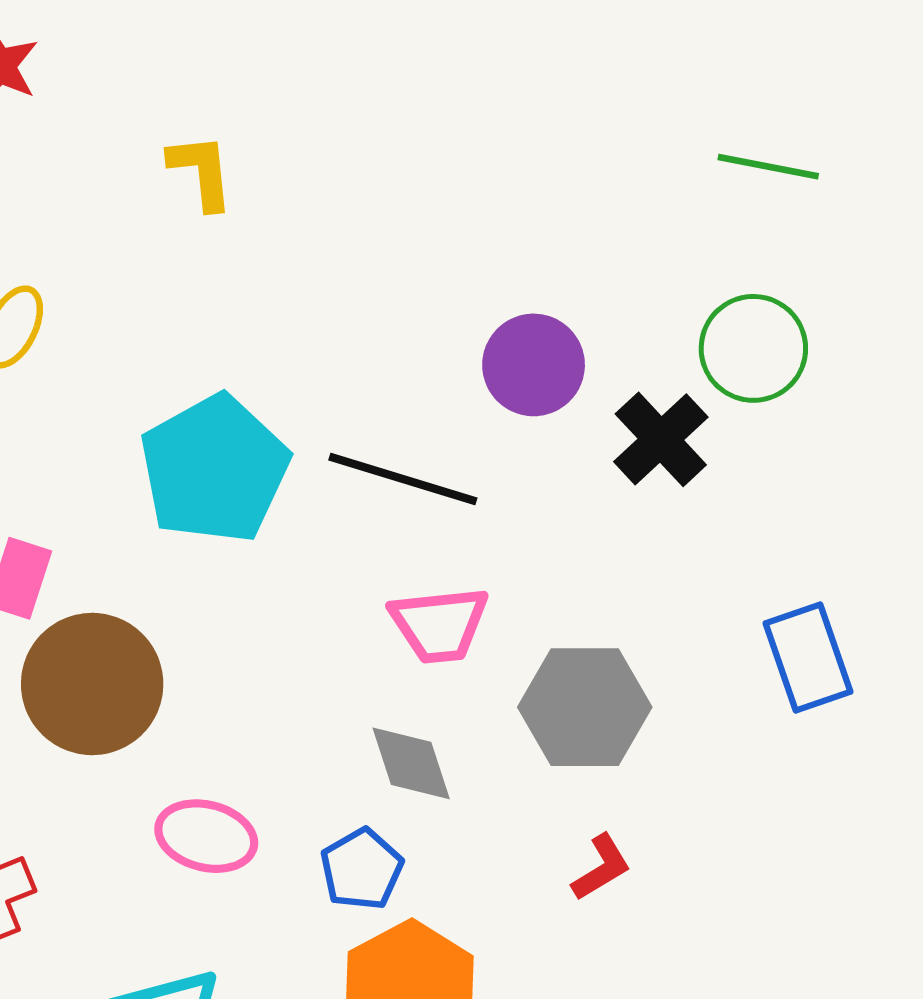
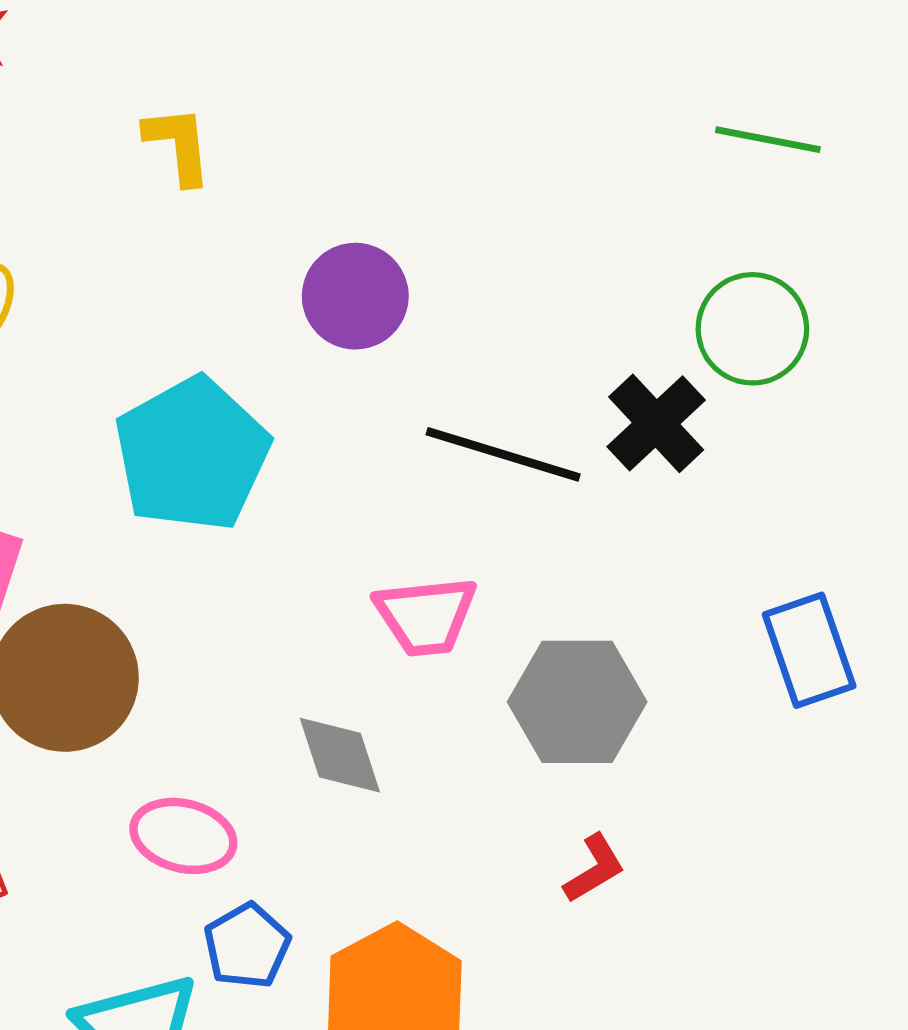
purple circle: (534, 365) -> (355, 296), moved
black line: (403, 479) -> (503, 454), moved
gray diamond: (411, 763) -> (340, 755), moved
blue pentagon: (362, 869) -> (247, 946), moved

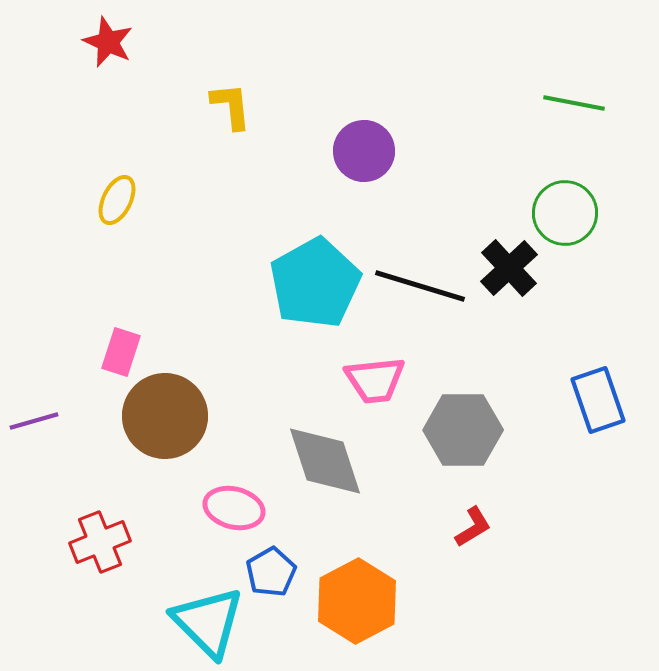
purple circle: (355, 296) -> (364, 151), moved
cyan pentagon: (192, 454) -> (315, 283), moved
gray diamond: (340, 755) -> (325, 461), size x1.5

